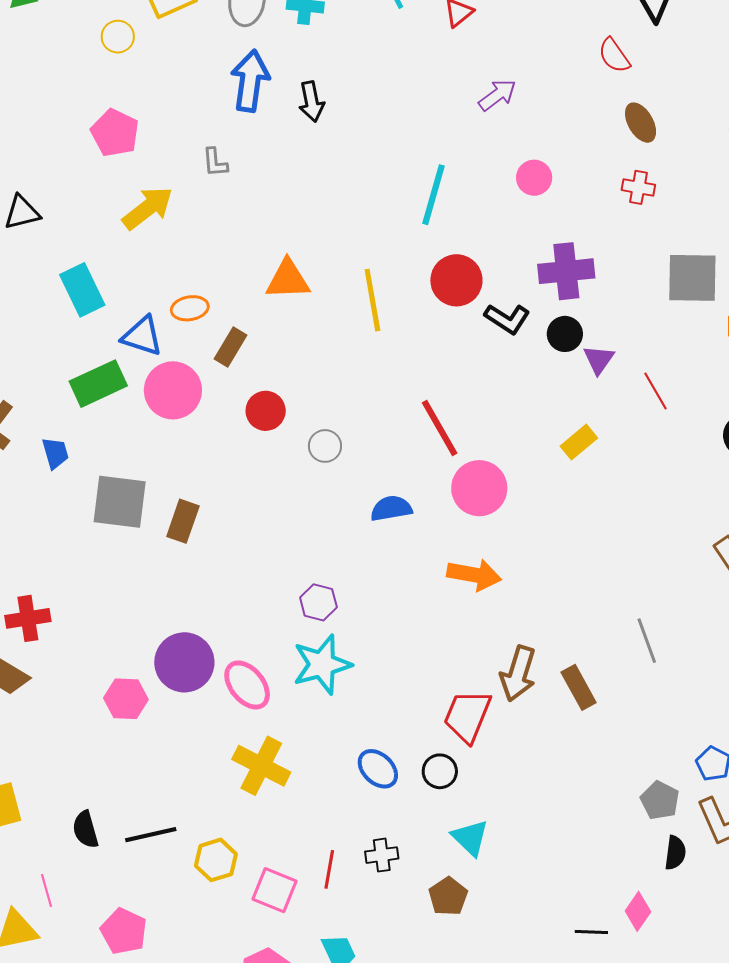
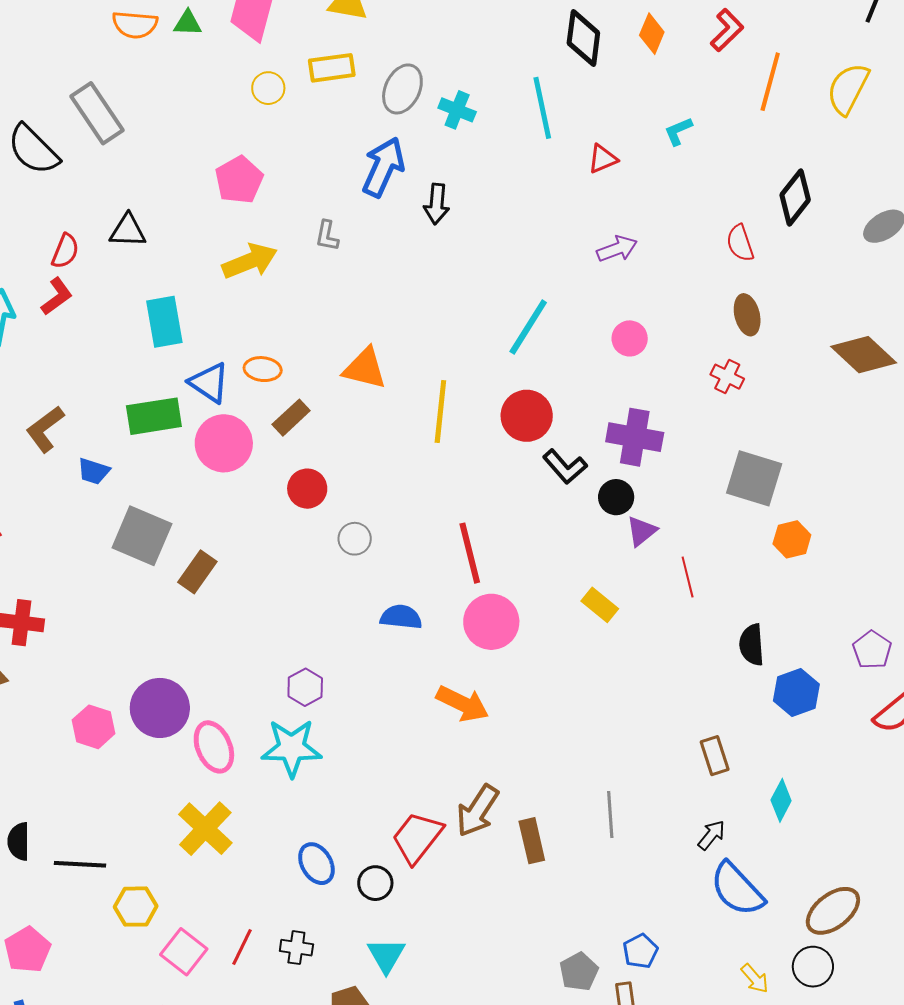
yellow rectangle: (579, 442) -> (600, 605), turned 63
blue trapezoid: (55, 453) -> (94, 471), turned 108

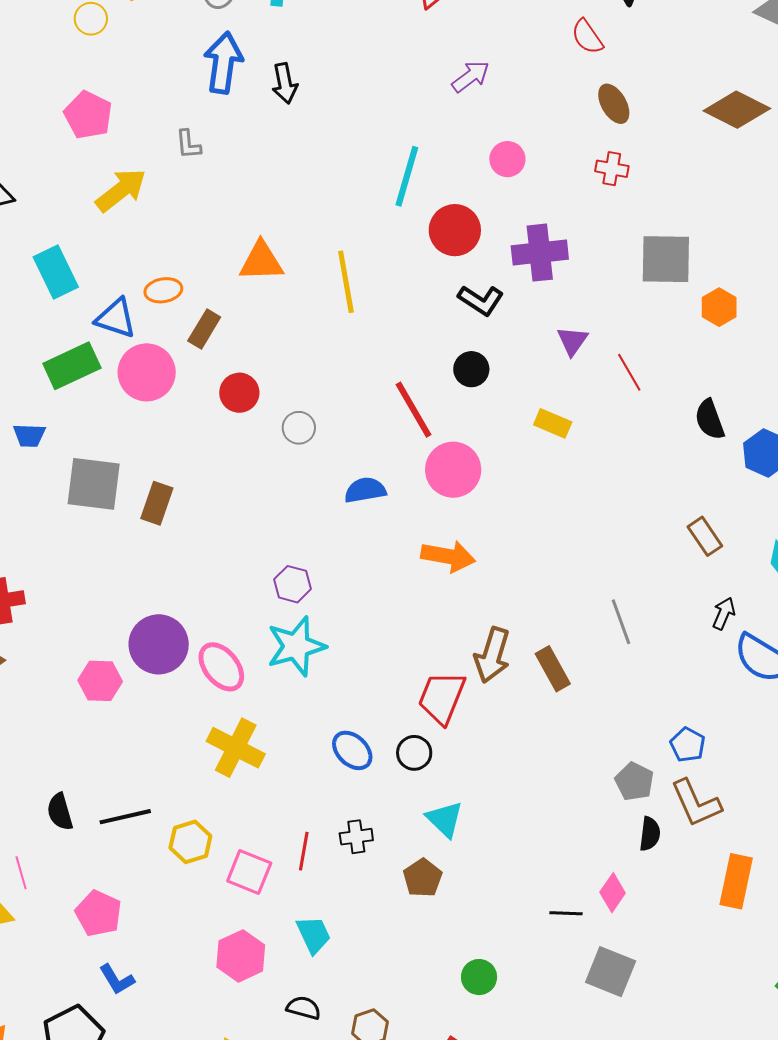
red circle: (527, 416) -> (455, 230), moved
black circle: (616, 497) -> (471, 369), moved

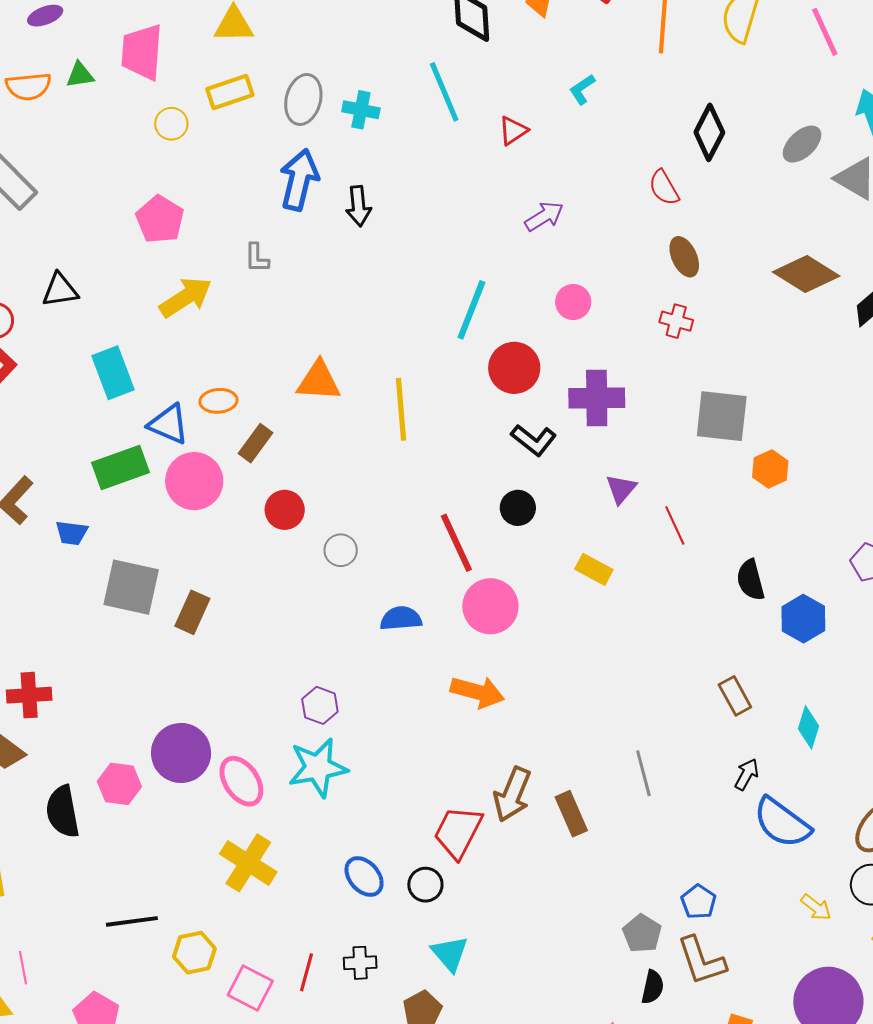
black semicircle: (60, 812) -> (63, 812), moved, size x1.4

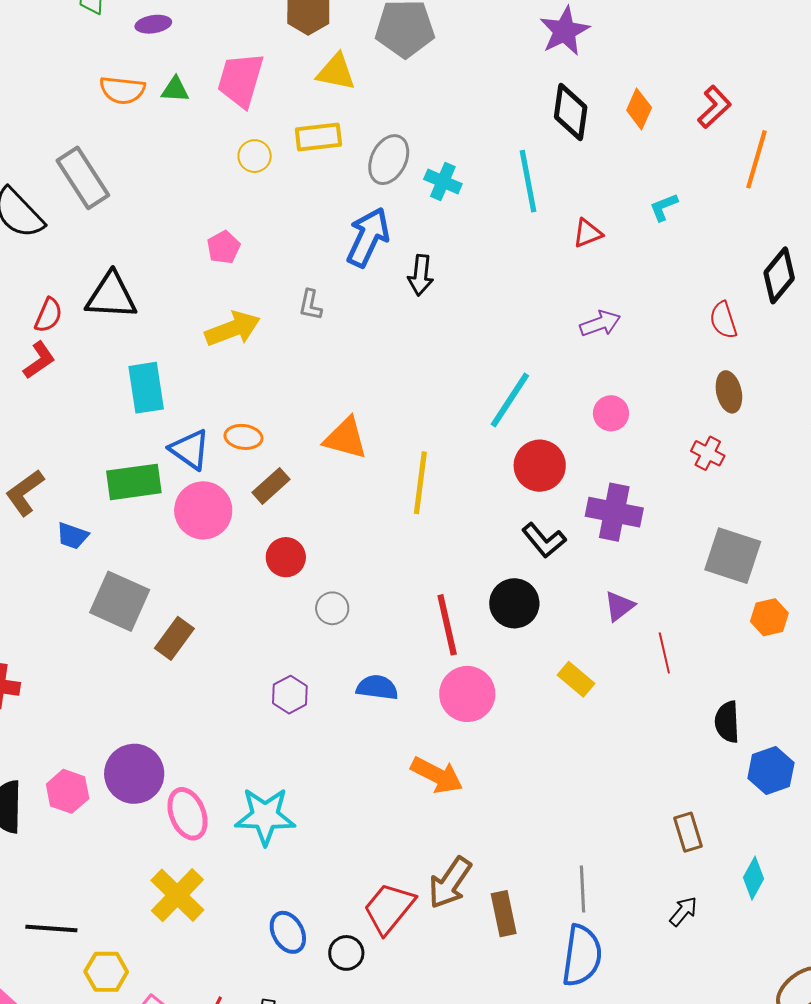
pink pentagon: (160, 219) -> (224, 247), size x0.7
black triangle: (60, 290) -> (111, 296), size x1.4
black circle: (518, 508) -> (514, 603), size x1.4
purple hexagon: (320, 705) -> (290, 695), moved
blue semicircle: (782, 823) -> (582, 956), moved, turned -130

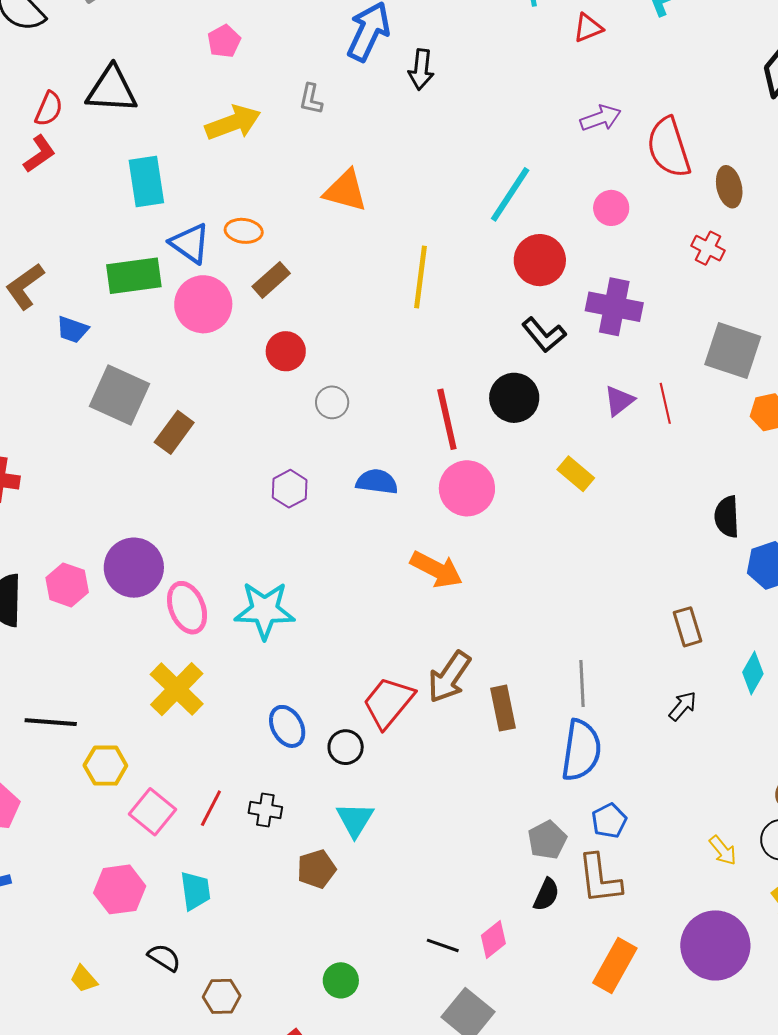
red semicircle: (723, 320) -> (669, 147), moved, size x1.6
orange triangle: (346, 438) -> (345, 191), moved
red line: (664, 653) -> (665, 403), moved

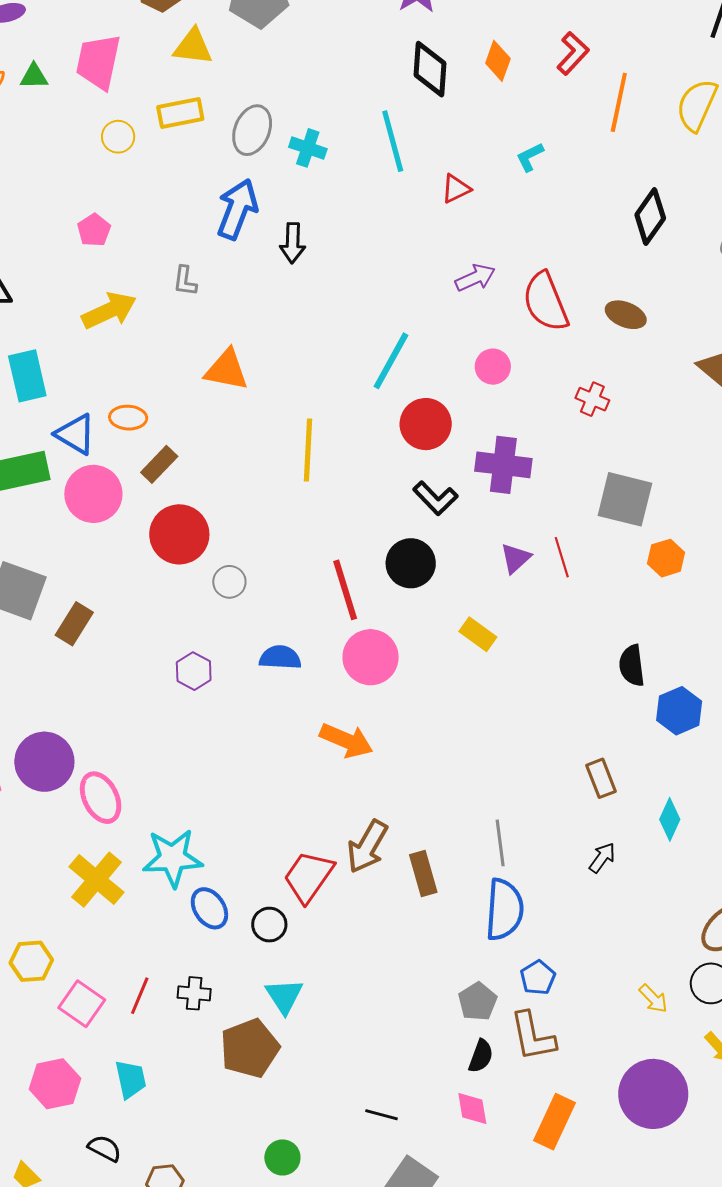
brown ellipse: (729, 187) -> (626, 315), moved, turned -51
red circle: (286, 351) -> (179, 534), size x1.5
cyan star: (265, 610) -> (173, 858), moved
brown pentagon: (316, 869) -> (250, 1048), size x1.5
pink diamond: (493, 940) -> (472, 1109), moved, turned -57

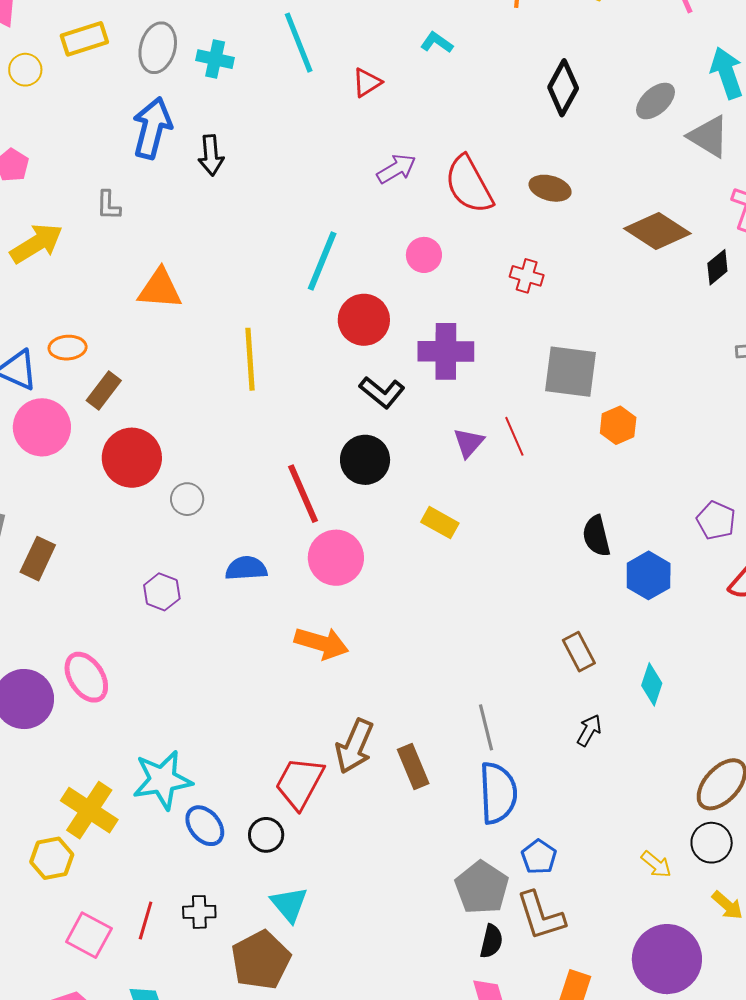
cyan L-shape: (530, 157) -> (437, 42), turned 68
pink ellipse: (101, 798) -> (86, 677), moved
yellow hexagon: (31, 961) -> (52, 858), moved
gray pentagon: (477, 1002) -> (482, 888), size x1.4

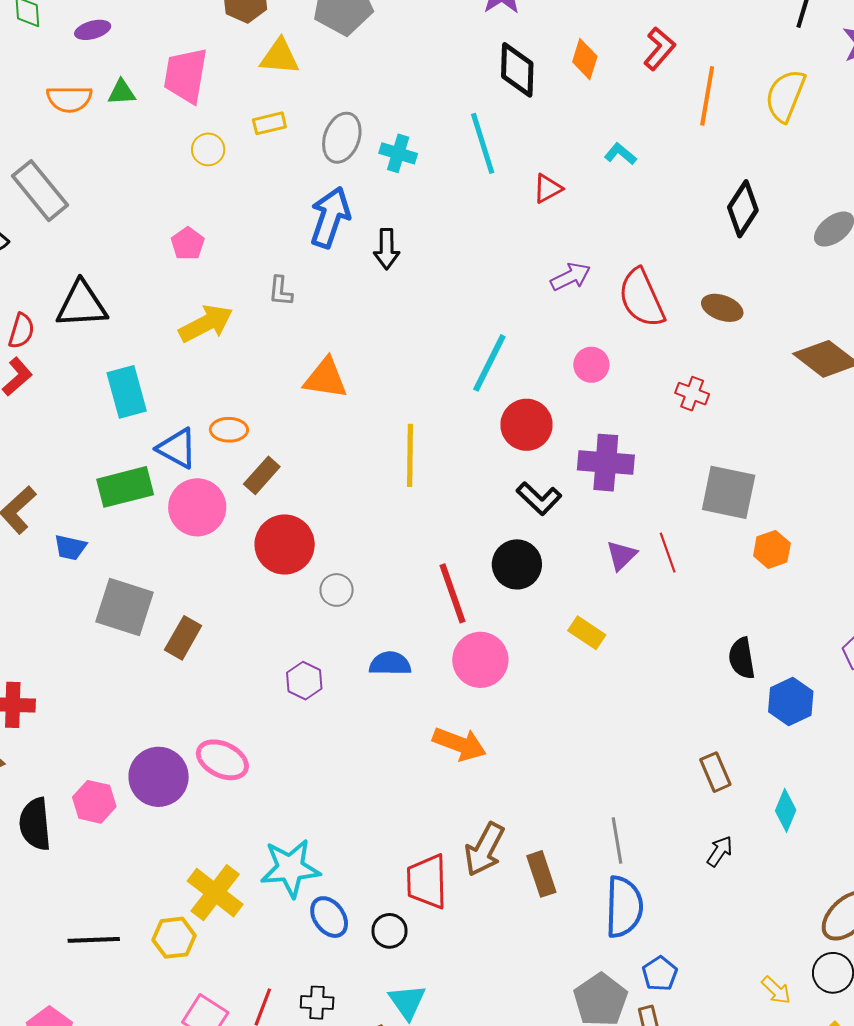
yellow rectangle: (84, 39) -> (269, 123), size x0.7
pink ellipse: (86, 677) -> (222, 760), turned -36
red trapezoid: (300, 783) -> (427, 882), turned -34

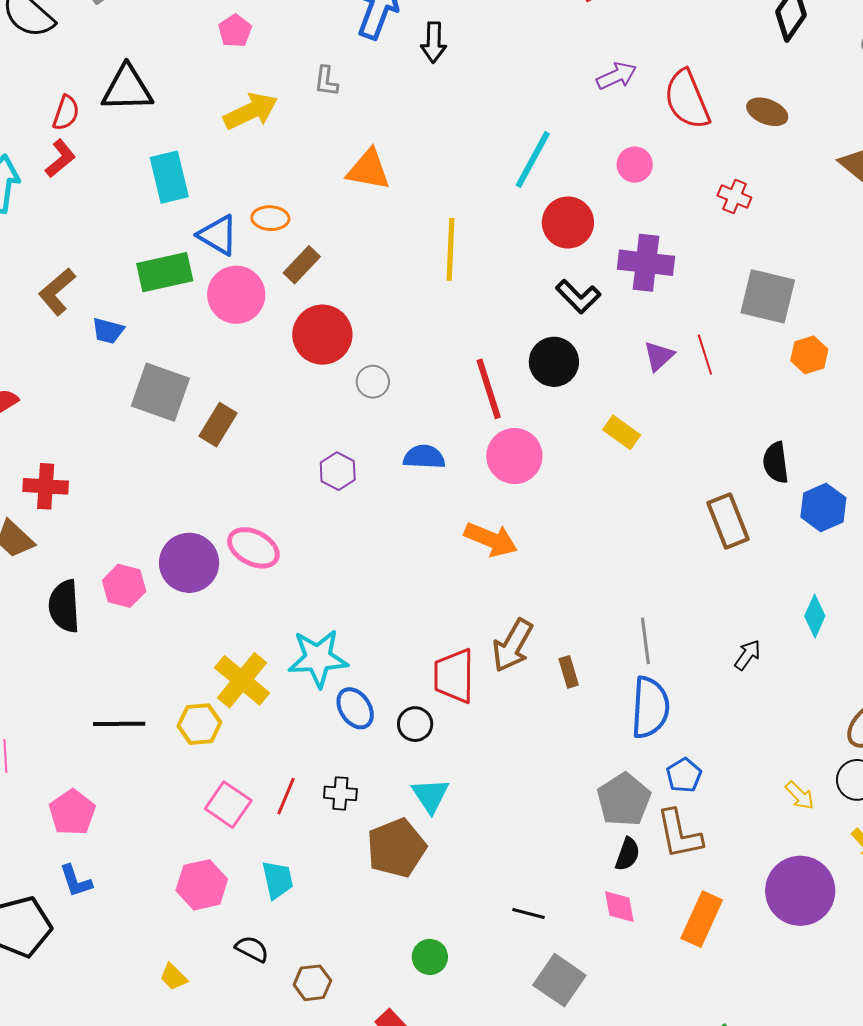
brown rectangle: (715, 772) -> (728, 521), moved, size x1.4
brown rectangle: (541, 874) -> (569, 672), size x0.7

